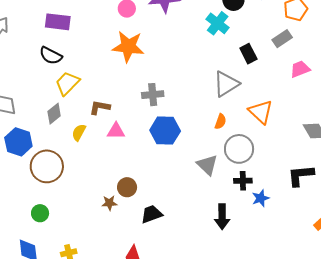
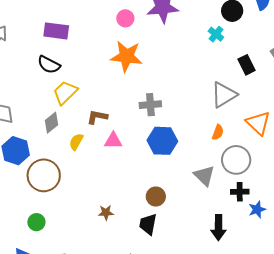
cyan cross: (218, 23) -> (216, 34), size x0.7
brown circle: (127, 187) -> (156, 196), moved
black trapezoid: (152, 214) -> (148, 224), turned -60

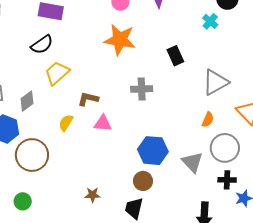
black semicircle: (49, 65) -> (42, 45), turned -65
black rectangle: (247, 65) -> (175, 56), moved
gray diamond: (52, 123) -> (27, 101), moved
blue hexagon: (162, 141) -> (153, 151), moved

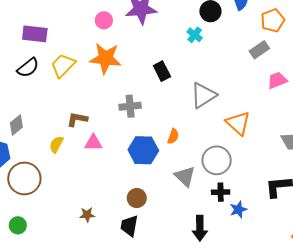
yellow trapezoid: (57, 73) -> (63, 65), moved
orange semicircle: (208, 120) -> (173, 136), moved
blue hexagon: (153, 151) -> (143, 150), moved

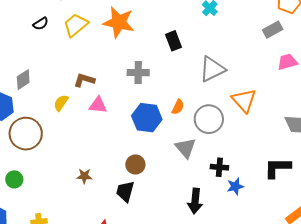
black semicircle: (28, 68) -> (41, 24), size x0.7
gray circle: (217, 160) -> (209, 119), moved

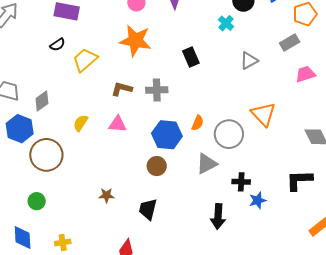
yellow trapezoid: (76, 25) -> (85, 60), moved
gray triangle: (212, 69) -> (249, 61), moved, size x0.7
brown L-shape: (84, 80) -> (122, 89), moved
gray triangle: (186, 148) -> (207, 164), turned 45
brown circle: (135, 165) -> (157, 166), moved

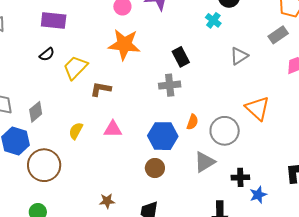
brown L-shape: (122, 89) -> (101, 89), moved
gray cross: (157, 90) -> (170, 85), moved

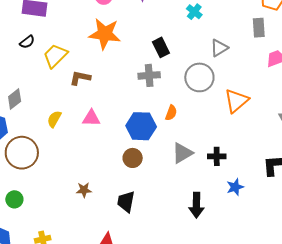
gray rectangle: (278, 35) -> (259, 28), turned -60
orange triangle: (257, 108) -> (236, 101), turned 36
gray circle: (225, 131) -> (199, 77), moved
black cross: (240, 177) -> (217, 156), moved

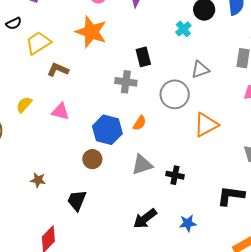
blue star: (235, 187) -> (188, 223), moved
black arrow: (196, 205) -> (145, 219), turned 40

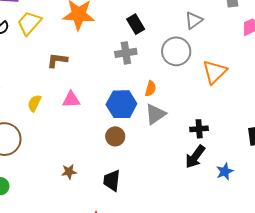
yellow trapezoid: (38, 43) -> (29, 23), moved
gray triangle: (142, 165) -> (155, 114), moved
black arrow: (145, 219) -> (195, 157), moved

